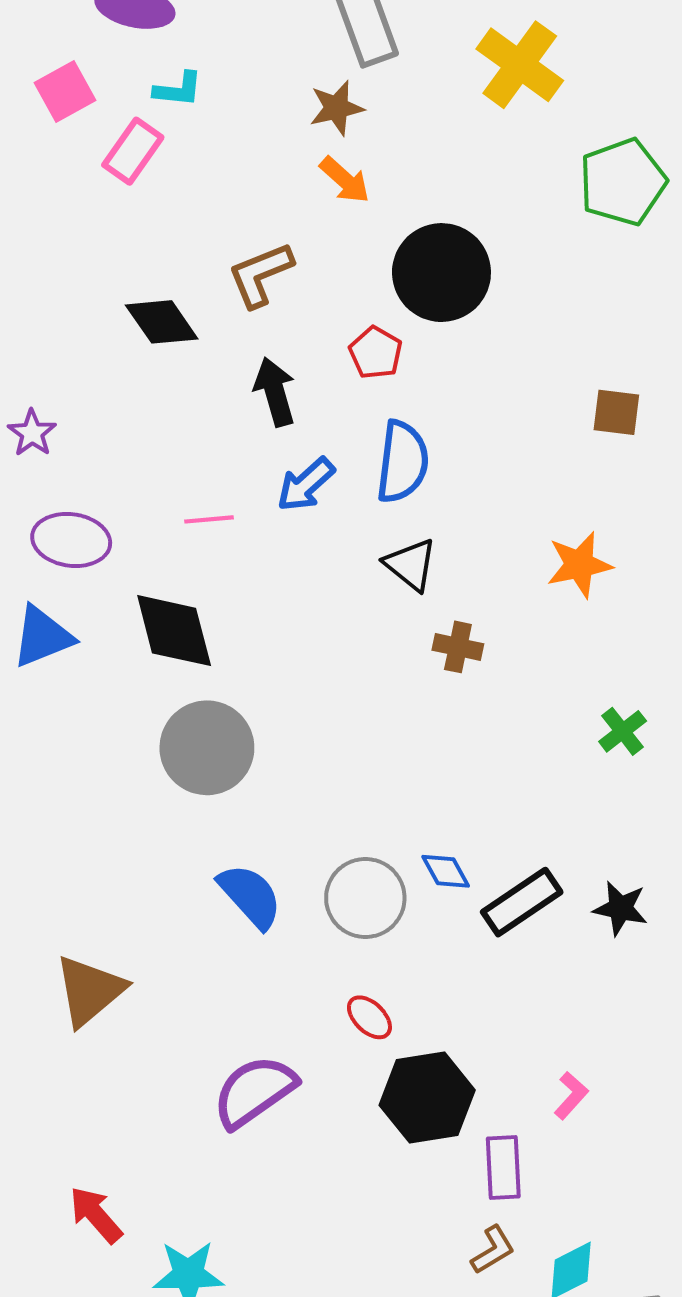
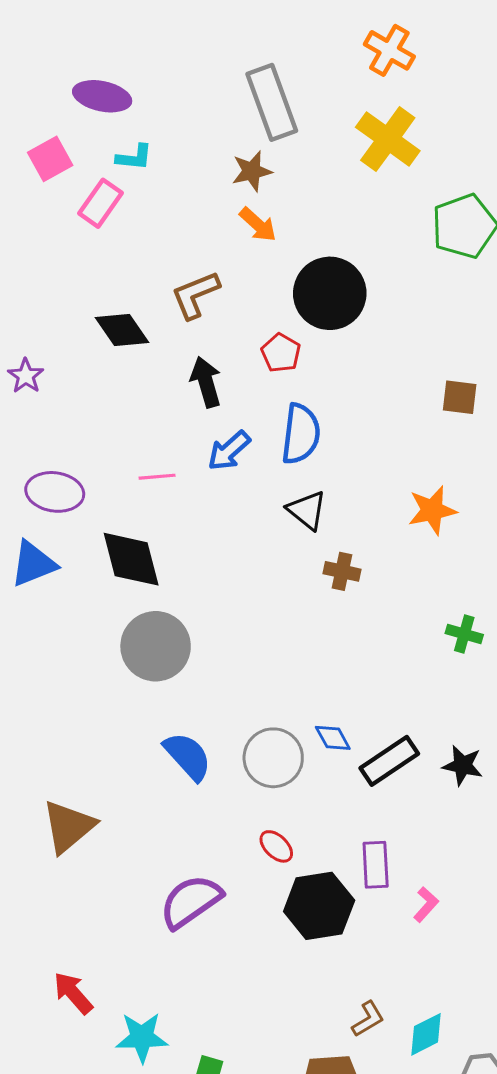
purple star: (32, 433) -> (26, 376), moved
green cross: (623, 731) -> (464, 634), turned -36
purple rectangle: (503, 1168) -> (376, 865), moved

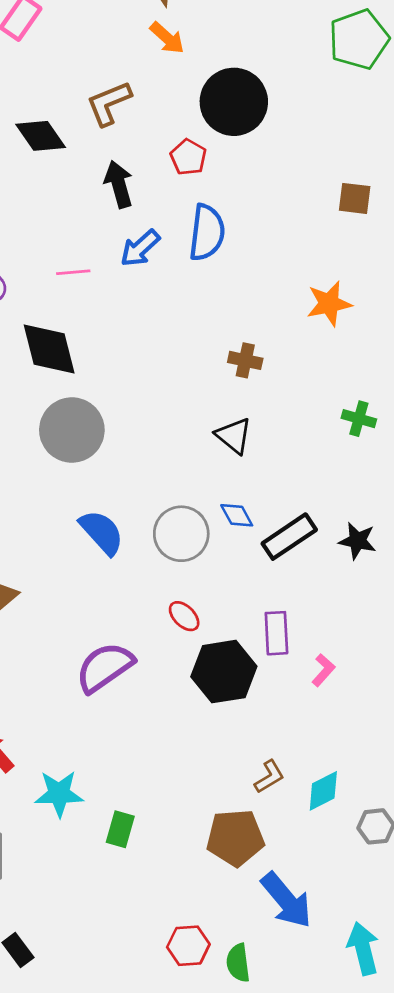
black triangle: (307, 510) -> (234, 436), moved

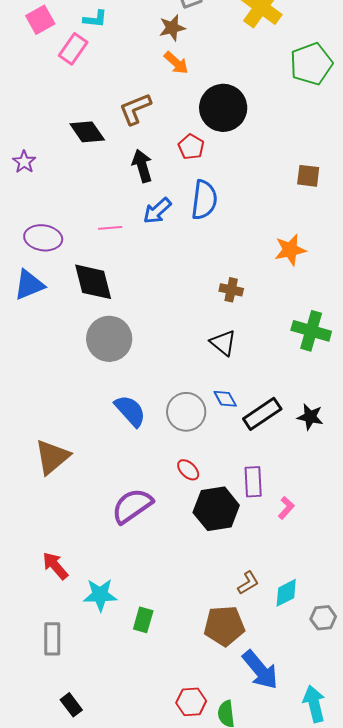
green cross: (359, 419) -> (311, 331), size x1.6

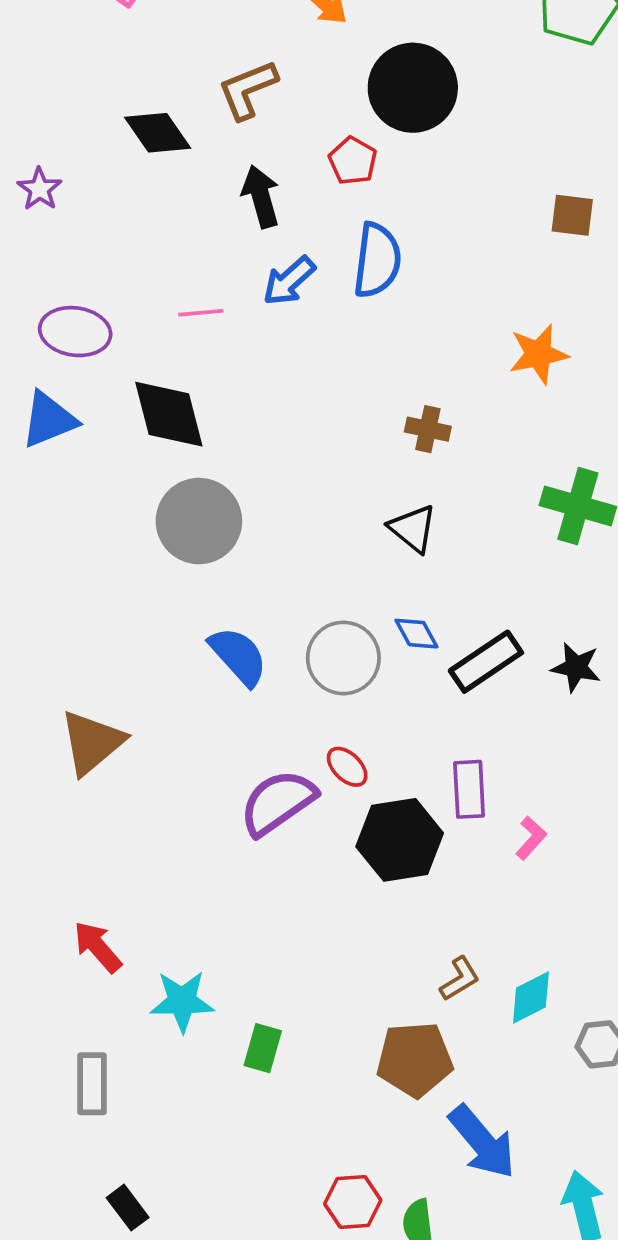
purple semicircle: (132, 506) -> (278, 802), moved

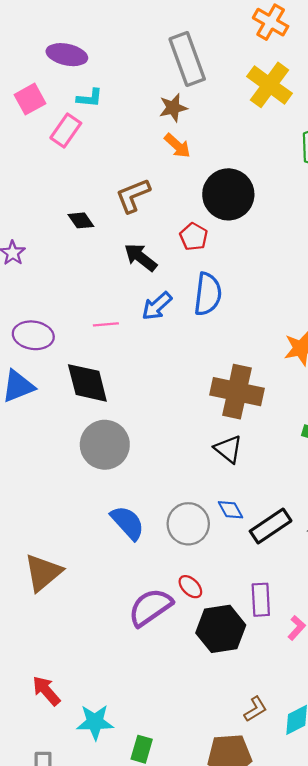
black diamond: (158, 133) -> (81, 220), size x0.7
black arrow: (261, 196) -> (141, 257), turned -36
brown cross: (428, 429) -> (237, 392), size x2.0

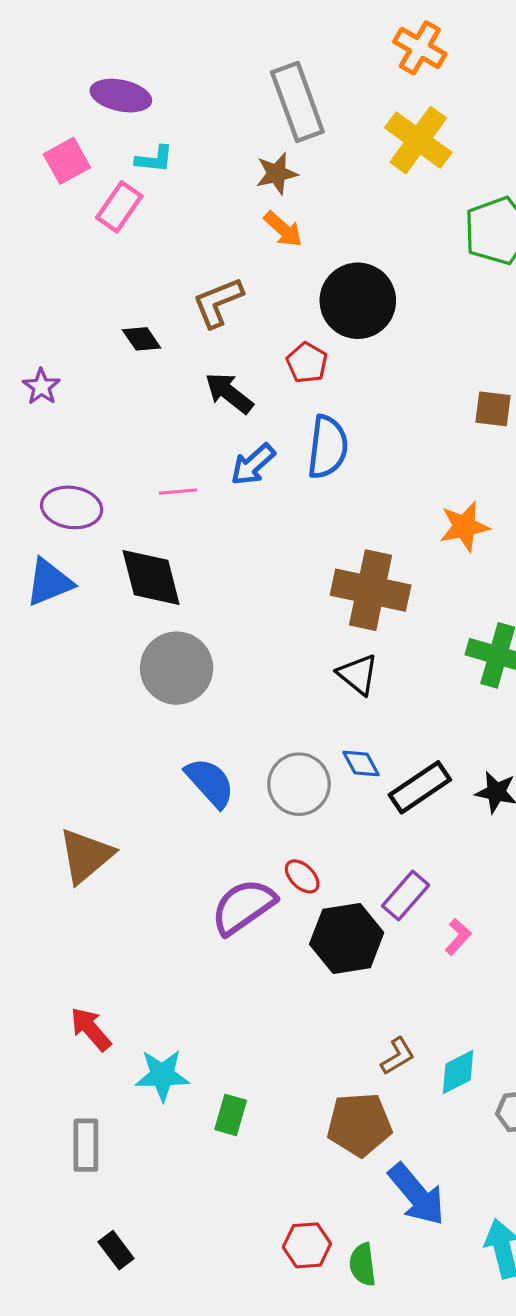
purple rectangle: (261, 600) -> (406, 895), turned 44

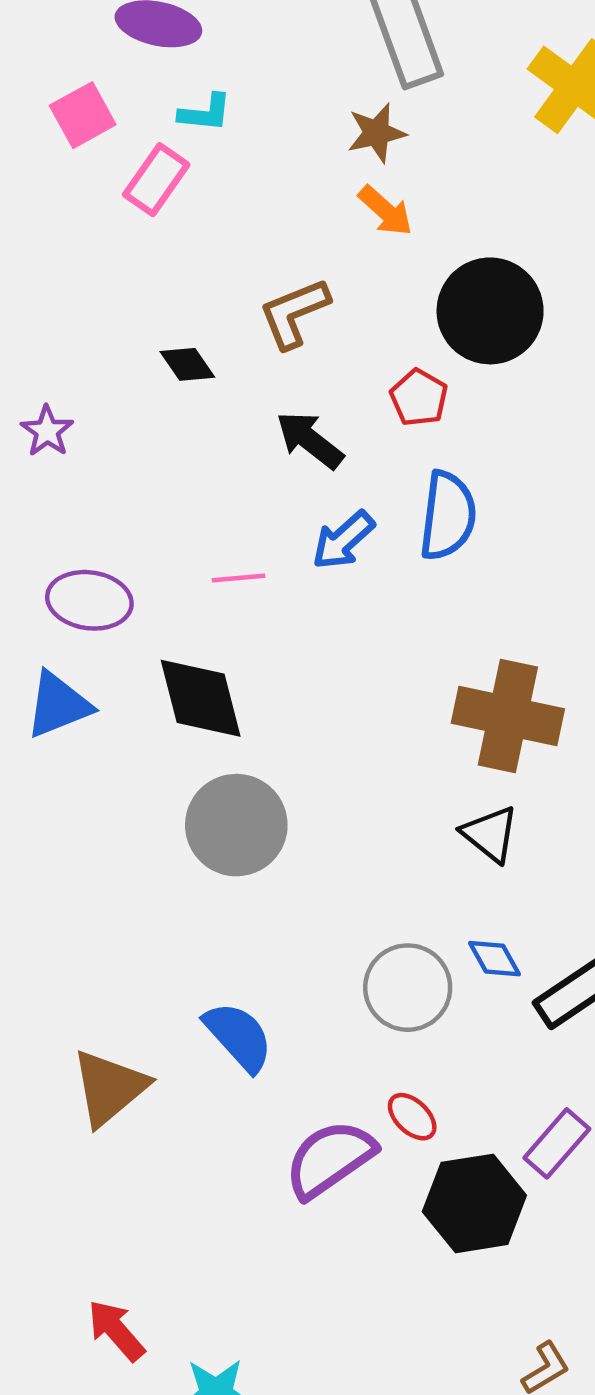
blue semicircle: (210, 783) -> (239, 1037), moved

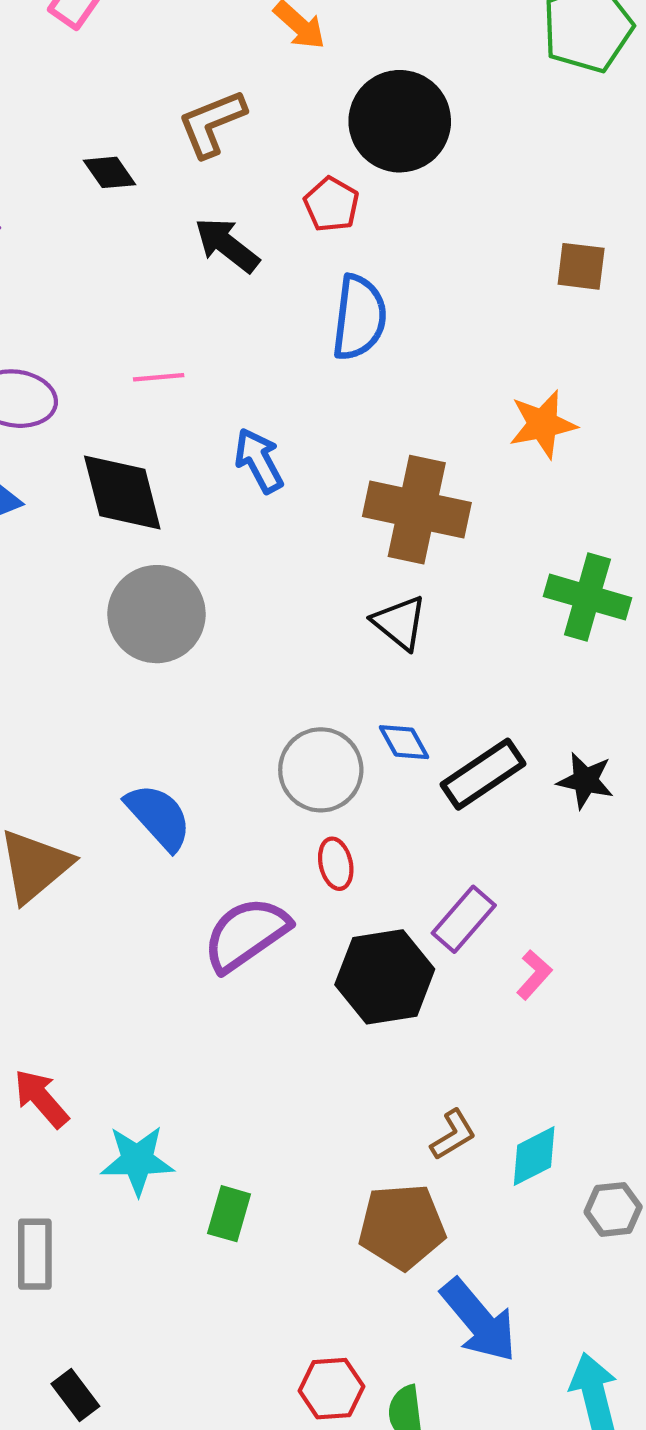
blue arrow: (343, 540) -> (259, 460), moved, turned 104
red ellipse: (412, 1117) -> (336, 864), moved, turned 33

